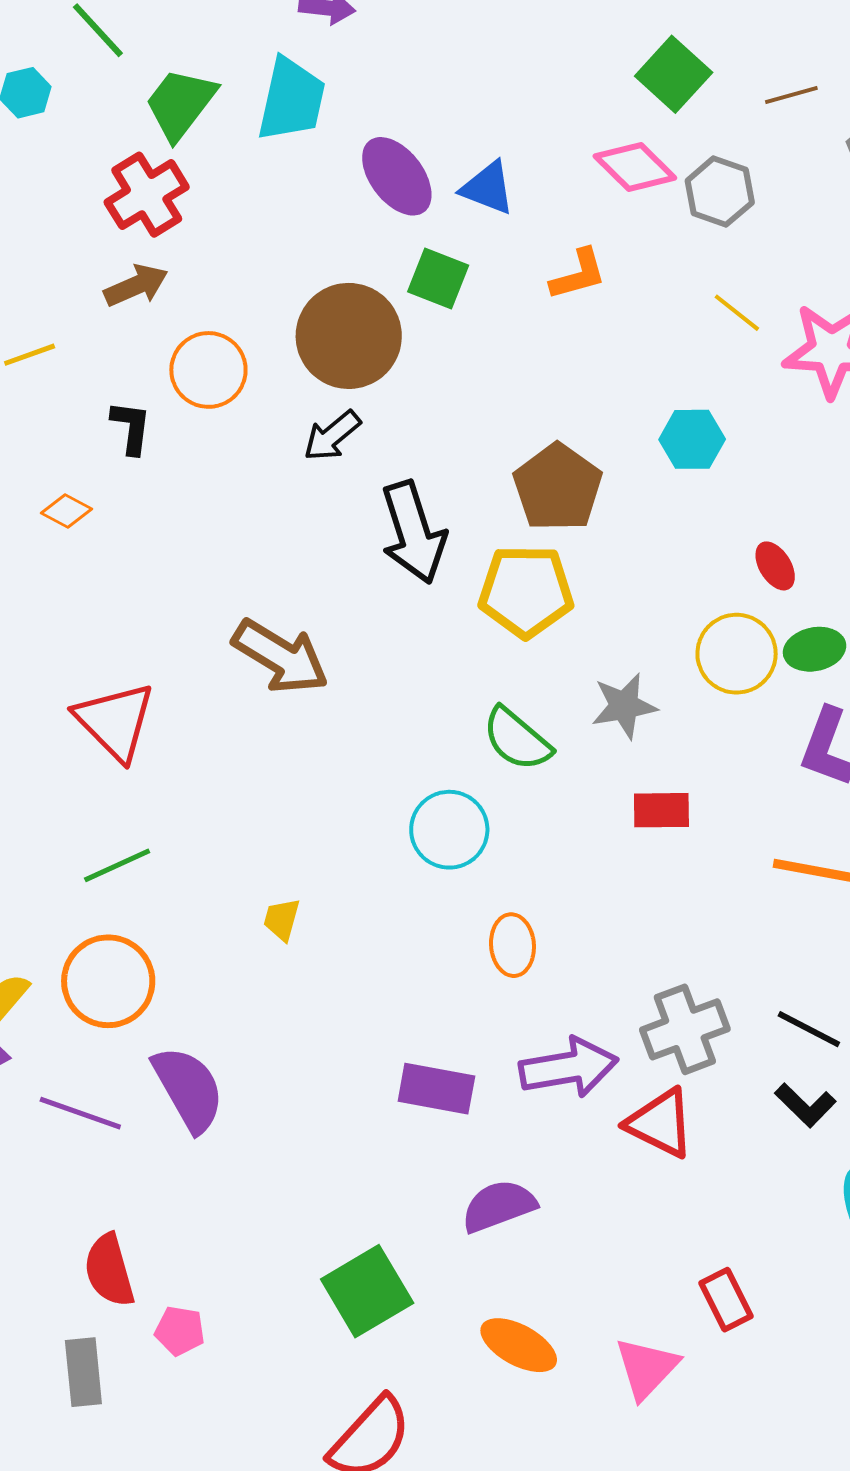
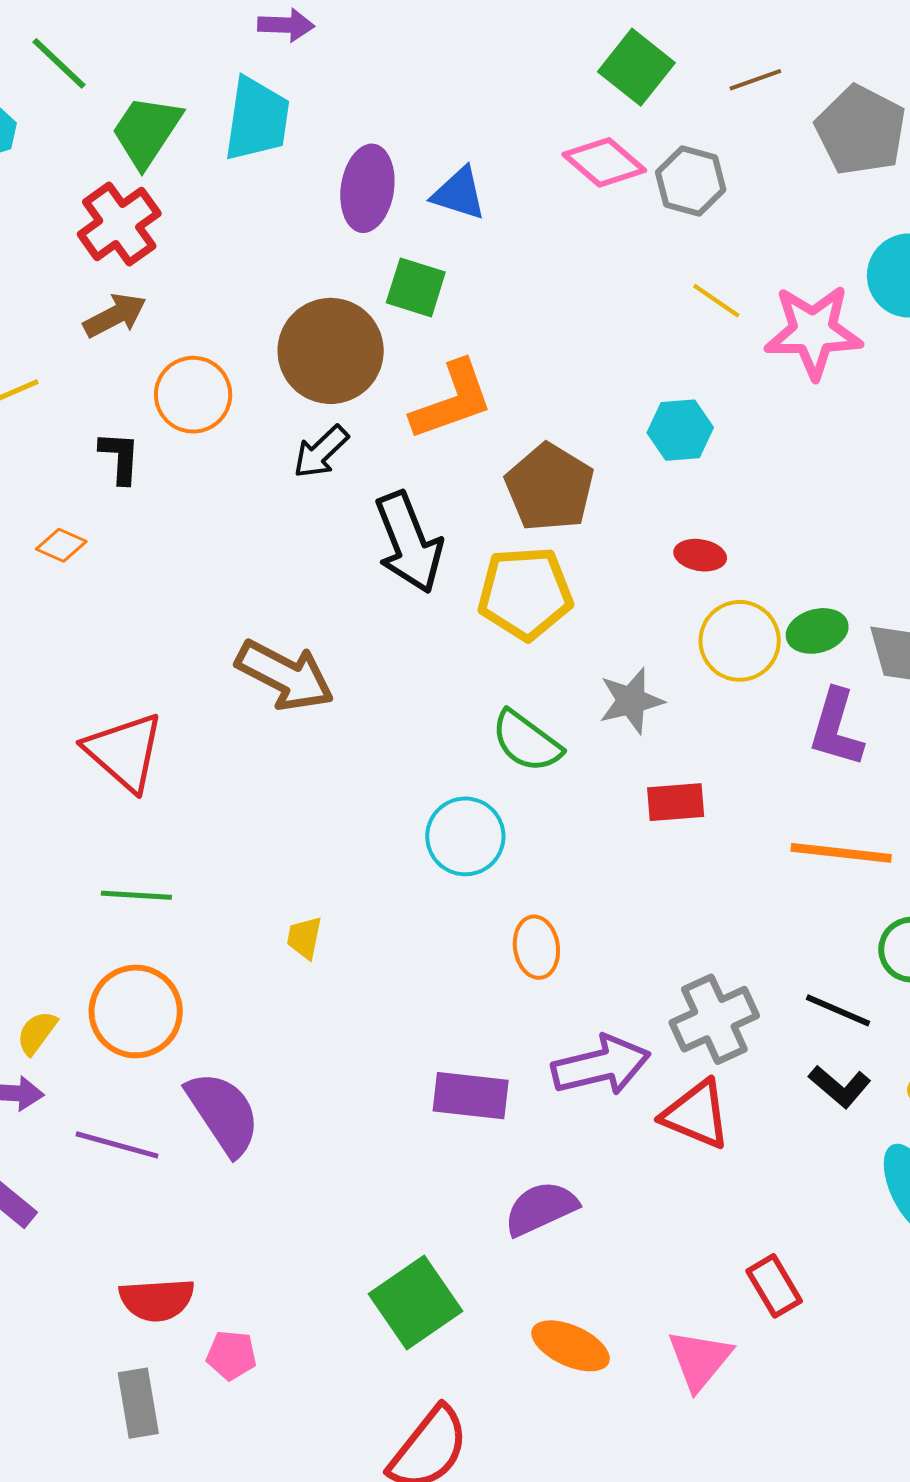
purple ellipse: (397, 176) -> (367, 188), turned 50
orange L-shape: (578, 275) -> (452, 400), moved, size x1.5
red ellipse: (775, 566) -> (700, 555), moved, turned -45
green line: (117, 865) -> (136, 895), turned 32
red semicircle: (109, 1270) -> (157, 1300), turned -74

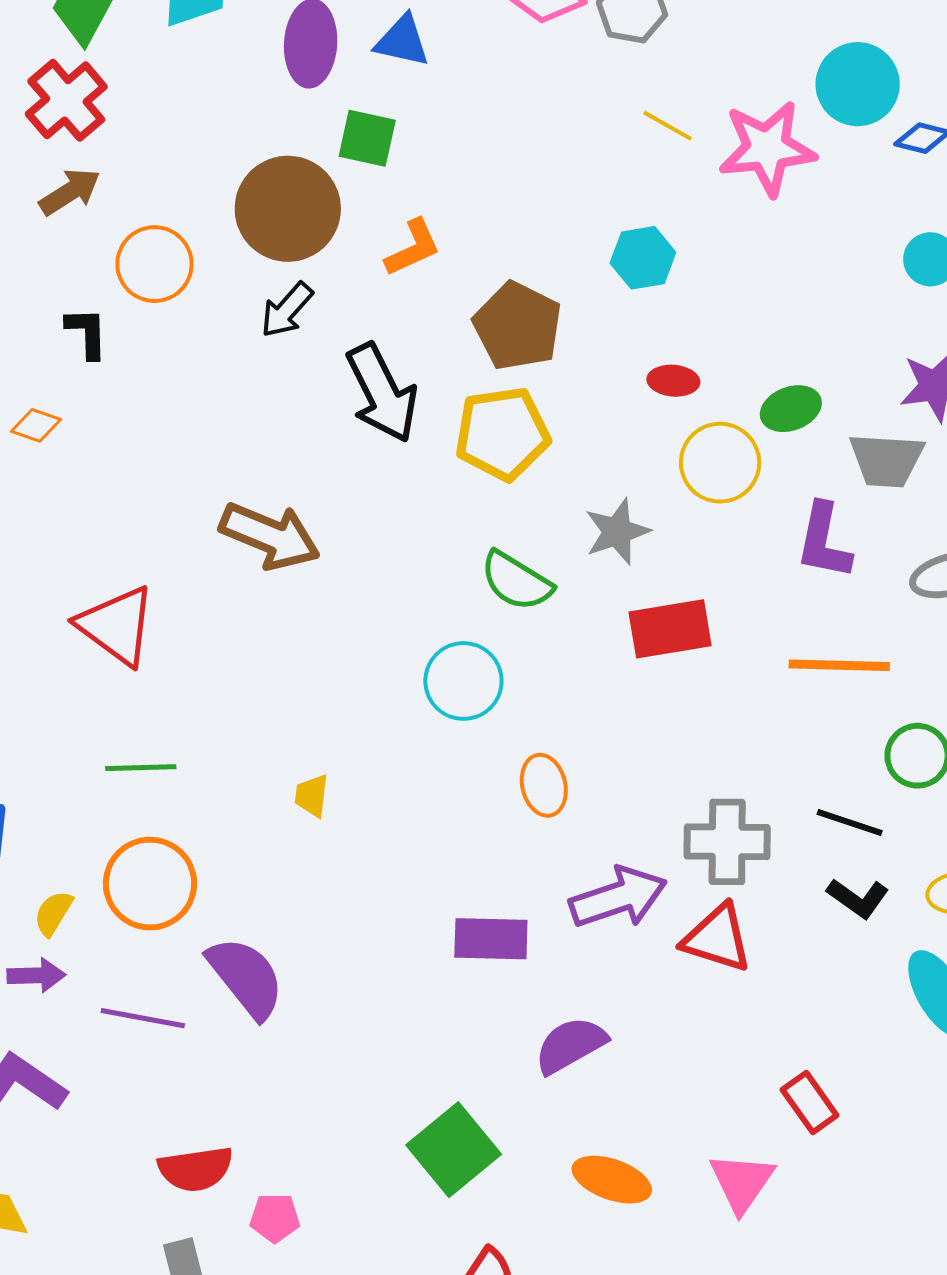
orange L-shape: (452, 400) -> (413, 248), size x0.7
green ellipse: (817, 631) -> (791, 409), moved
red rectangle: (676, 802) -> (670, 629), size x1.4
gray cross: (714, 1019) -> (727, 842), turned 30

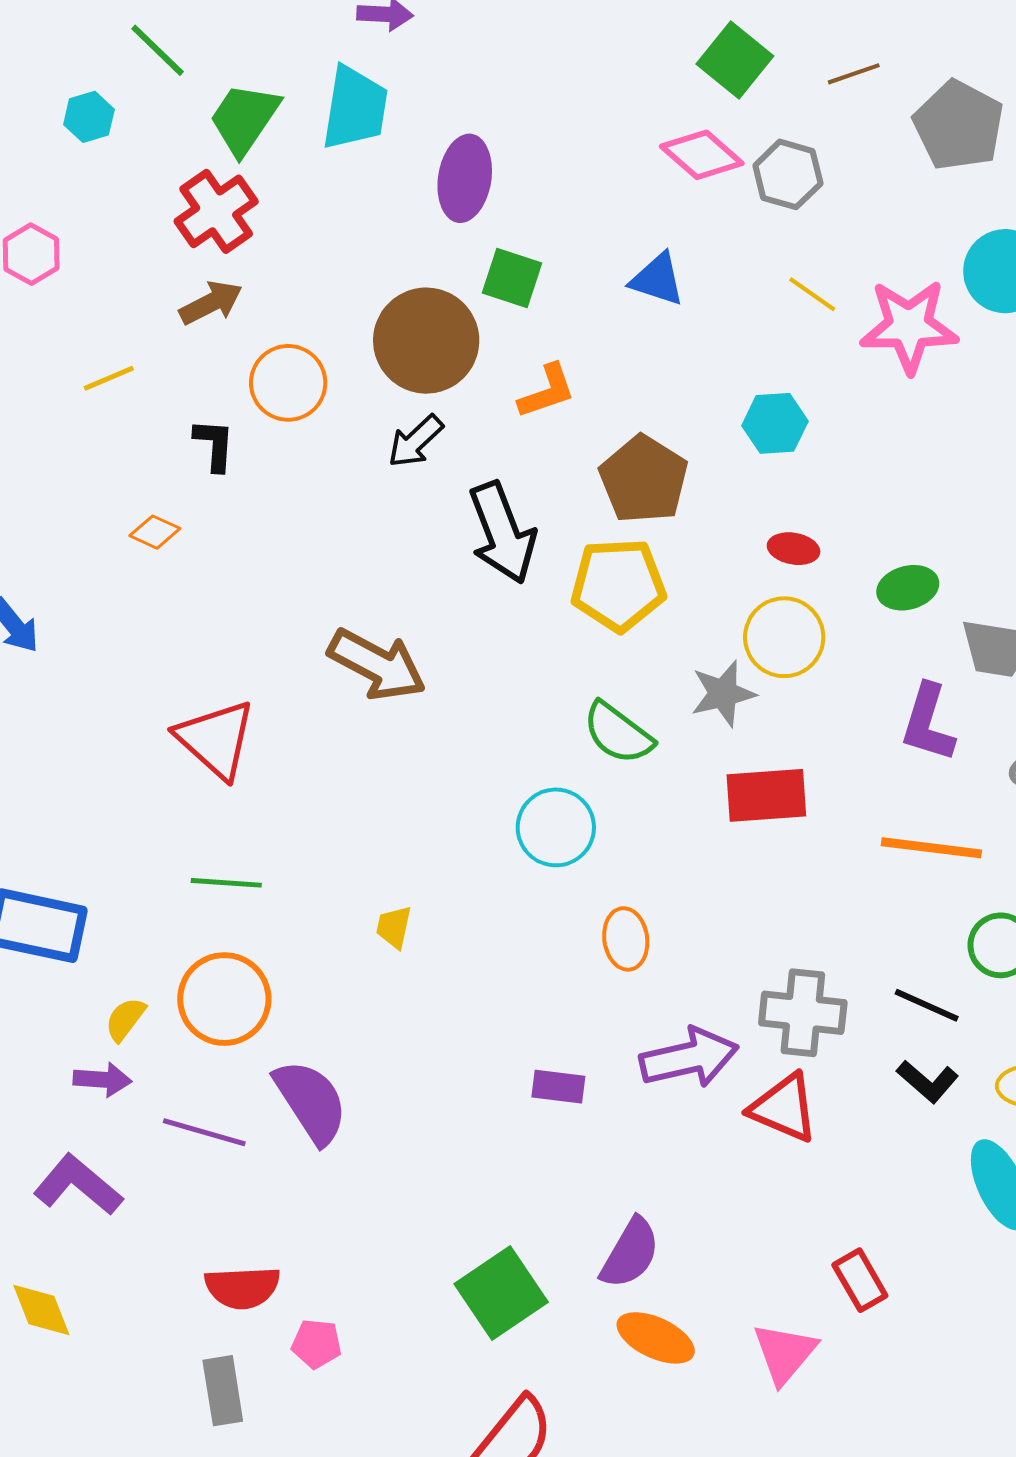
blue triangle: (402, 41) -> (657, 279), moved
yellow circle: (720, 463) -> (784, 637), moved
purple rectangle: (491, 939) -> (558, 1087), size x0.7
purple semicircle: (570, 1045) -> (630, 1253), moved, turned 144

